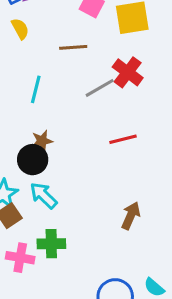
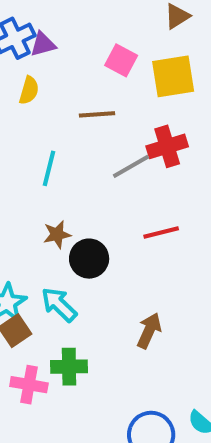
yellow semicircle: (20, 29) -> (29, 90), turned 45
red cross: (128, 72) -> (167, 146), turned 36
black circle: (33, 160) -> (89, 259), moved
brown arrow: (131, 216) -> (149, 331), moved

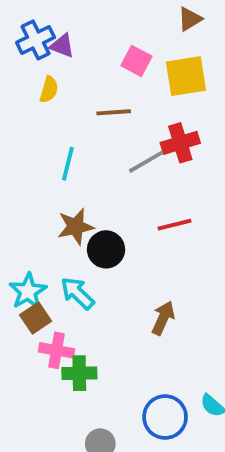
purple triangle: (43, 44) -> (62, 46), turned 36
brown star: (57, 234) -> (76, 227), size x1.4
green cross: (69, 367) -> (79, 373), moved
pink cross: (29, 385) -> (57, 350), moved

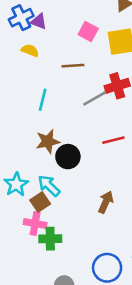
yellow semicircle: (49, 89) -> (30, 50), turned -84
brown square: (36, 318) -> (40, 202), moved

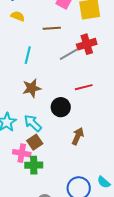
black circle: (68, 157) -> (61, 107), moved
brown square: (40, 202) -> (35, 142), moved

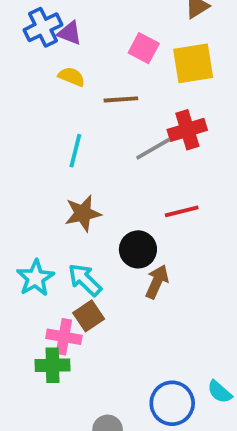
yellow semicircle: (18, 16) -> (72, 77), moved
brown arrow: (78, 136) -> (157, 282), moved
green cross: (34, 165) -> (53, 365), moved

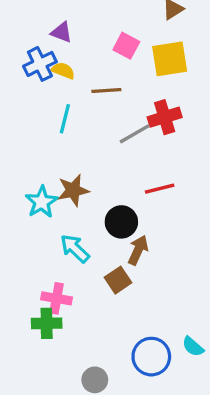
blue cross: (43, 27) -> (40, 64), moved
cyan line: (75, 151) -> (65, 119), moved
cyan star: (35, 278) -> (42, 202), moved
brown square: (89, 316) -> (118, 280), moved

